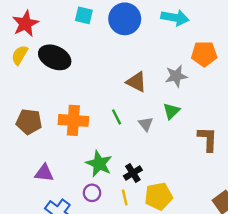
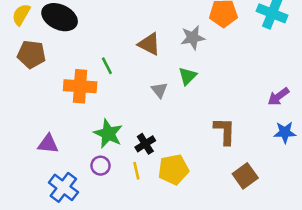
green line: (117, 117) -> (107, 66), moved
brown pentagon: (29, 122) -> (31, 54), moved
brown L-shape: (208, 139) -> (225, 131), moved

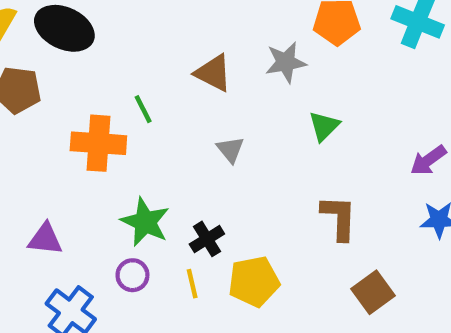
green triangle: (188, 76) -> (324, 126), moved

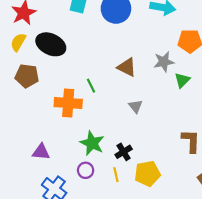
green triangle: (324, 126) -> (182, 80), moved

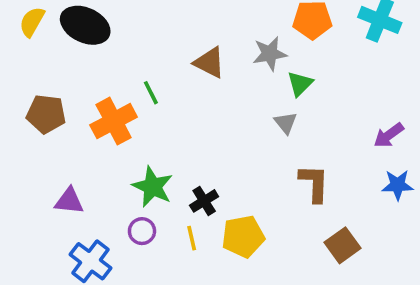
brown pentagon: (27, 76) -> (46, 114), moved
orange cross: (68, 103) -> (114, 121), turned -32
gray triangle: (136, 106) -> (286, 123), moved

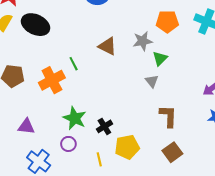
yellow line: (192, 238) -> (99, 159), moved
brown square: (342, 245) -> (172, 152), moved

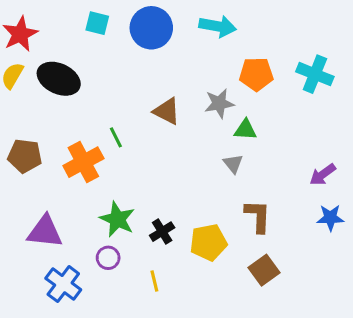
green triangle: (160, 59) -> (245, 130), turned 49
purple triangle: (26, 126) -> (45, 232), size x1.4
yellow pentagon: (127, 147) -> (208, 242), moved

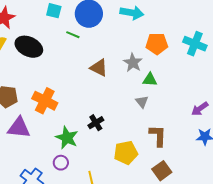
gray star: (219, 103) -> (133, 63), turned -30
green line: (116, 137) -> (73, 35), moved, turned -40
orange cross: (83, 162) -> (45, 101), turned -35
purple triangle: (45, 232) -> (19, 128), moved
black cross: (162, 232) -> (96, 123), moved

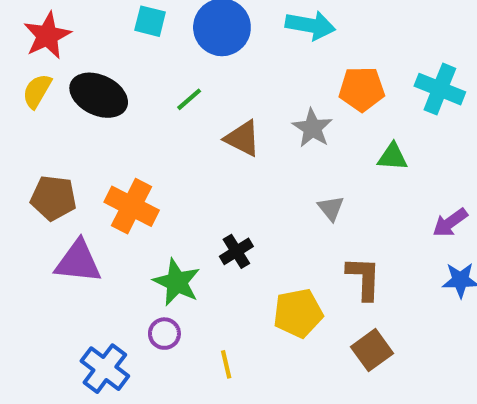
green line: (73, 35) -> (189, 99), moved, turned -64
green triangle: (150, 80) -> (393, 157), moved

